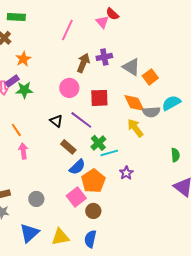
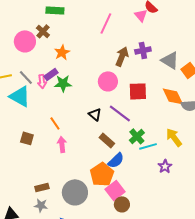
yellow arrow: (135, 128) -> (174, 137), moved
orange pentagon: (93, 181) -> (102, 174), moved
gray circle: (36, 199) -> (75, 192), size x1.6
brown circle: (93, 211) -> (122, 204), moved

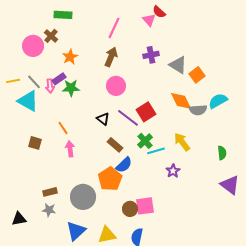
brown arrow: (122, 56) -> (111, 57), moved
red square: (138, 91) -> (146, 112), moved, turned -30
pink square: (115, 190) -> (145, 206), moved, turned 30

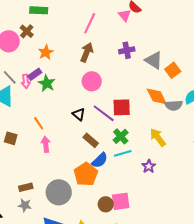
green star: (71, 88) -> (47, 83), turned 30
red square: (146, 112) -> (122, 107), turned 30
cyan line: (156, 151) -> (123, 153), moved

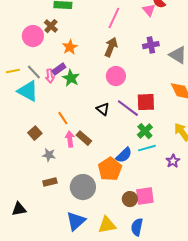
brown square: (11, 138) -> (35, 133), turned 32
brown rectangle: (91, 140) -> (84, 138), moved
gray star: (25, 205) -> (49, 155), moved

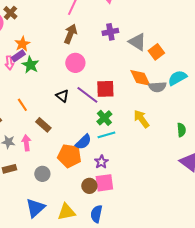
orange star: (70, 47) -> (22, 44), moved
pink arrow: (70, 139) -> (26, 143), moved
purple star: (173, 161) -> (101, 162), moved
orange pentagon: (110, 169) -> (69, 156), turned -30
gray circle: (83, 187) -> (42, 174), size x0.6

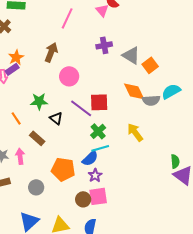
brown arrow: (70, 34) -> (51, 52), moved
green star: (30, 65) -> (39, 101), moved, turned -30
black triangle: (62, 96) -> (56, 118), moved
green semicircle: (181, 130) -> (175, 161), moved
blue semicircle: (83, 142) -> (90, 158), moved

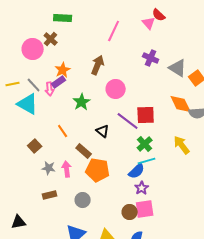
purple cross: (104, 45) -> (151, 58), turned 35
green star: (39, 101) -> (82, 102), moved, turned -30
orange pentagon: (63, 169) -> (98, 170), moved

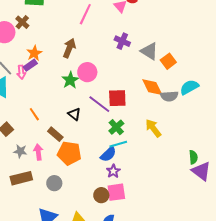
green star: (82, 102) -> (70, 80), moved
brown rectangle: (50, 195) -> (21, 178), size x1.5

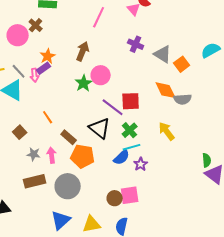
cyan semicircle: (189, 87) -> (211, 50), moved
black triangle: (74, 114) -> (100, 128), moved, size x1.6
purple star: (113, 171) -> (141, 164), moved
gray circle: (54, 183) -> (68, 186), size x1.6

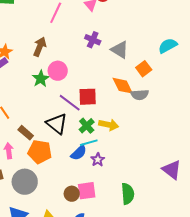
orange square: (182, 64) -> (144, 69), moved
yellow arrow: (167, 131) -> (109, 125), moved, turned 138
green semicircle: (207, 160) -> (128, 194), moved, size x1.5

